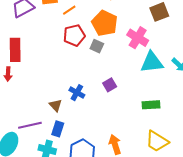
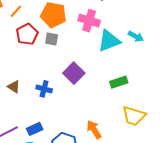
purple square: (110, 85) -> (74, 73), size x1.5
brown triangle: (56, 105) -> (14, 87), moved
blue rectangle: (58, 129) -> (35, 129), turned 63

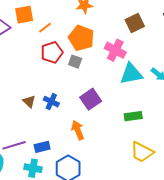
blue cross: (44, 89) -> (51, 102), moved
orange arrow: (94, 130) -> (78, 130), moved

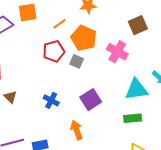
orange line: (45, 28) -> (59, 24), moved
cyan triangle: (131, 74) -> (136, 90), moved
brown triangle: (29, 101) -> (10, 97), moved

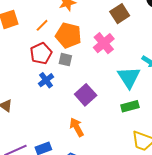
pink cross: (117, 52) -> (104, 43), turned 30
cyan triangle: (136, 90) -> (129, 77), turned -45
blue cross: (51, 100) -> (46, 80), moved, turned 35

